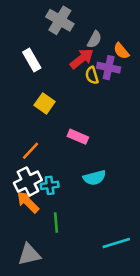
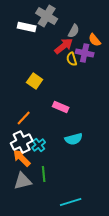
white rectangle: (32, 60) -> (27, 27), moved, turned -48
cyan cross: (50, 185) -> (39, 145), turned -32
cyan line: (116, 243) -> (71, 202), moved
gray triangle: (29, 254) -> (23, 181), moved

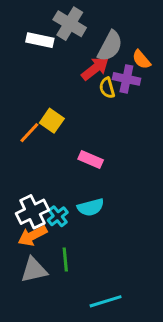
gray semicircle: (74, 31) -> (110, 46), size x1.5
orange line: (24, 118) -> (29, 133), moved
cyan semicircle: (74, 139) -> (91, 207), moved
orange arrow: (22, 158) -> (32, 236), turned -72

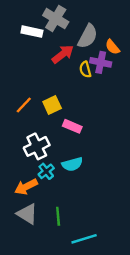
red arrow: (95, 68) -> (63, 54), moved
yellow square: (52, 121) -> (52, 105), moved, turned 30
white cross: (32, 212) -> (37, 146), moved
green line: (65, 260) -> (58, 216), moved
gray triangle: (34, 270) -> (27, 214), turned 45

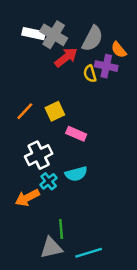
gray cross: (56, 19) -> (54, 35), moved
gray triangle: (27, 214) -> (51, 248), moved, turned -45

